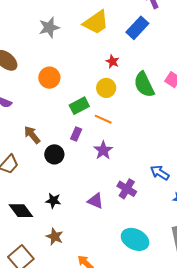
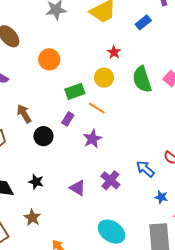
blue rectangle: (137, 28) -> (143, 22), size x0.7

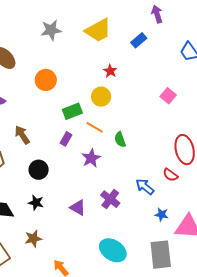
green semicircle: (142, 79) -> (120, 140), moved, size x0.6
black circle: (43, 136) -> (39, 170), moved
brown star: (32, 218) -> (33, 239), turned 30

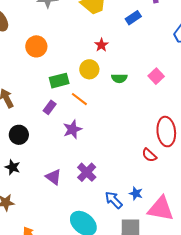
green semicircle: (120, 140) -> (119, 78), moved, turned -77
blue arrow: (145, 187) -> (114, 200), moved

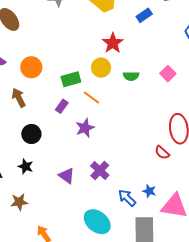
red star: (101, 45) -> (113, 43), size x1.5
orange circle: (36, 46) -> (31, 67), moved

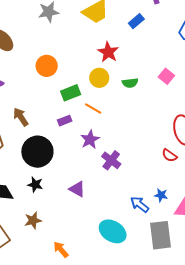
orange circle: (31, 67) -> (47, 66), moved
purple rectangle: (62, 106) -> (65, 121), turned 40
black circle: (31, 134) -> (37, 152), size x1.6
purple cross: (100, 171) -> (111, 160), moved

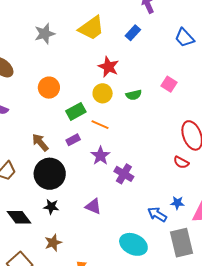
brown arrow: (21, 117) -> (40, 142), moved

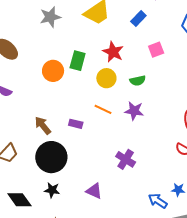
pink square: (169, 84) -> (156, 50), moved, turned 35
green rectangle: (76, 111) -> (78, 61), moved, turned -48
purple rectangle: (73, 140) -> (76, 124), turned 40
purple star: (100, 156) -> (134, 111), moved, turned -30

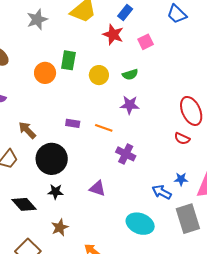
red star: (113, 52) -> (113, 35), moved
orange line: (103, 109) -> (104, 128), moved
brown arrow: (43, 125) -> (27, 130), moved

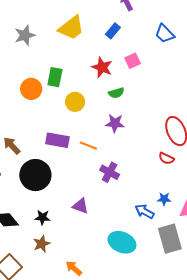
red star: (113, 35) -> (102, 67), moved
yellow circle: (99, 75) -> (75, 102), moved
purple rectangle: (73, 123) -> (57, 140), size x1.6
black star: (55, 192) -> (42, 217), moved

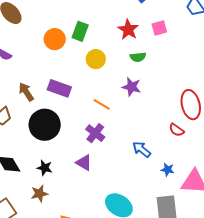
purple rectangle: (57, 140) -> (59, 88), moved
purple cross: (110, 172) -> (95, 133), moved
blue arrow: (144, 211) -> (142, 149), moved

